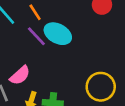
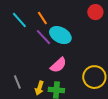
pink semicircle: (20, 75) -> (58, 65), moved

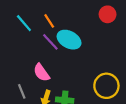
pink semicircle: (58, 65) -> (42, 73), moved, turned 96

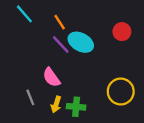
red circle: (108, 14) -> (122, 32), moved
cyan line: (24, 23) -> (24, 14), moved

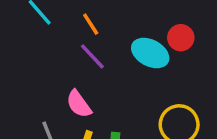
cyan ellipse: (81, 42) -> (150, 53), moved

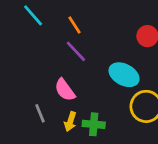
cyan ellipse: (150, 53) -> (124, 75), moved

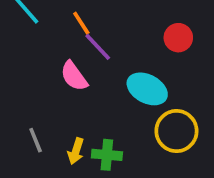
purple line: (76, 51) -> (98, 47), moved
pink semicircle: (65, 90) -> (74, 76), moved

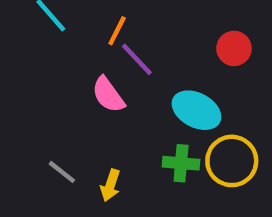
orange line: (81, 23) -> (117, 31), turned 60
gray line: (36, 140) -> (62, 172), turned -30
green cross: (107, 155) -> (181, 163), moved

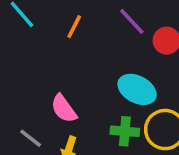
purple line: (137, 59) -> (132, 21), moved
pink semicircle: (108, 95) -> (64, 109), moved

